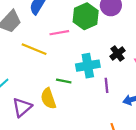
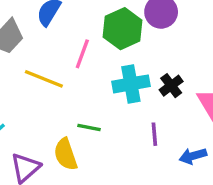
pink line: (59, 33) -> (82, 54), turned -60
cyan cross: (88, 66) -> (131, 84), moved

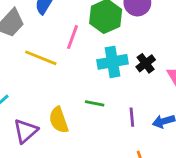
green line: (89, 127) -> (95, 103), moved
purple line: (154, 134) -> (132, 117), moved

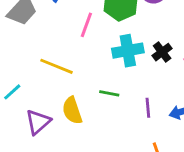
yellow line: (41, 58) -> (56, 66), moved

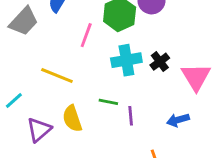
purple line: (148, 108) -> (131, 116), moved

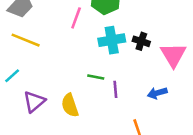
black cross: (160, 62) -> (141, 41), turned -35
yellow line: (57, 75) -> (26, 40), moved
yellow semicircle: (72, 119) -> (70, 105), moved

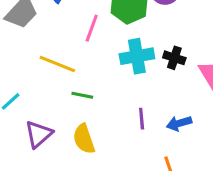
yellow line: (26, 40) -> (57, 64), moved
green line: (96, 77) -> (82, 95), moved
blue arrow: (157, 93) -> (179, 123), moved

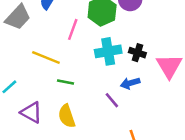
purple line: (142, 119) -> (112, 100), turned -35
blue arrow: (179, 123) -> (130, 83), moved
purple triangle: (39, 134) -> (31, 112), turned -50

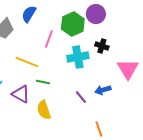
black cross: (137, 53) -> (102, 46), moved
blue arrow: (130, 83) -> (103, 90), moved
purple triangle: (31, 112) -> (21, 94), moved

